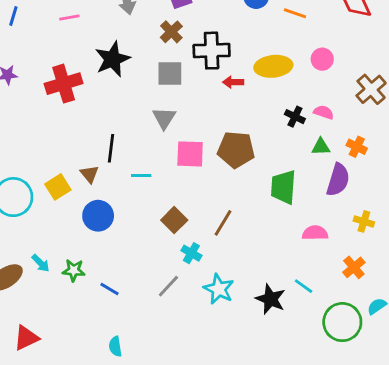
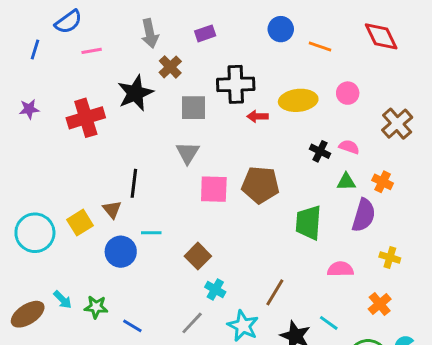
brown cross: (171, 32) -> (170, 67), moved
cyan line: (141, 176) -> (151, 233), moved
brown line: (223, 223) -> (275, 292), moved

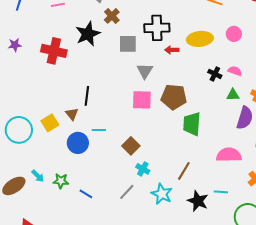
red cross: (86, 118) -> (54, 51), turned 30
gray triangle: (188, 153) -> (145, 71), moved
green trapezoid: (308, 223) -> (192, 124), moved
pink semicircle: (340, 269) -> (229, 155), size x1.4
cyan line: (329, 323) -> (221, 192), turned -32

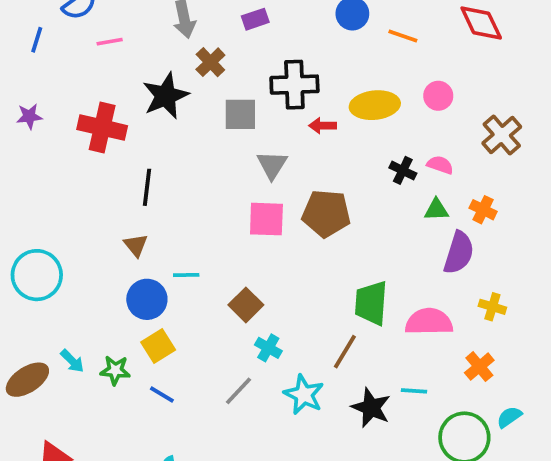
black line: (87, 96) -> (147, 187), moved
yellow square: (50, 123) -> (158, 346), moved
green trapezoid: (192, 124) -> (371, 303), moved

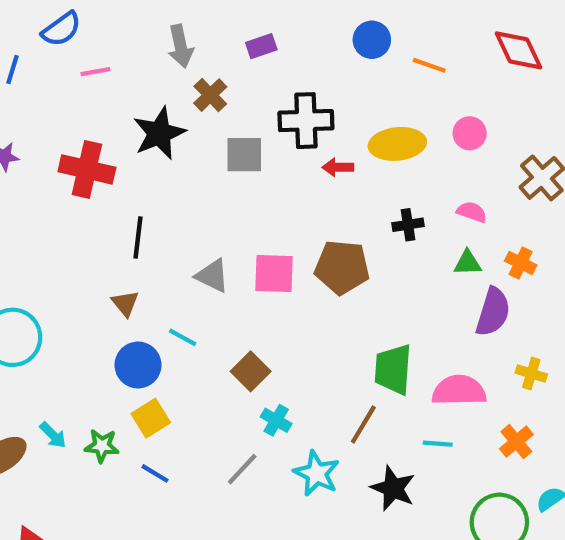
gray triangle: (272, 165) -> (212, 276), moved, turned -36
black cross: (403, 170) -> (408, 225), moved, turned -35
cyan line: (186, 275) -> (183, 337), turned 30
cyan line: (414, 391) -> (438, 444), moved

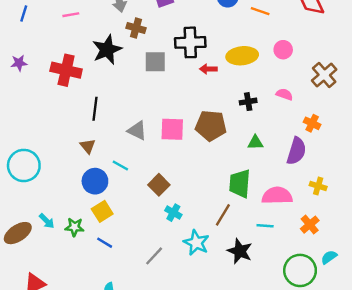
brown cross: (210, 95) -> (136, 28), turned -30
green triangle: (467, 263) -> (255, 143), moved
gray line: (242, 469) -> (154, 256), moved

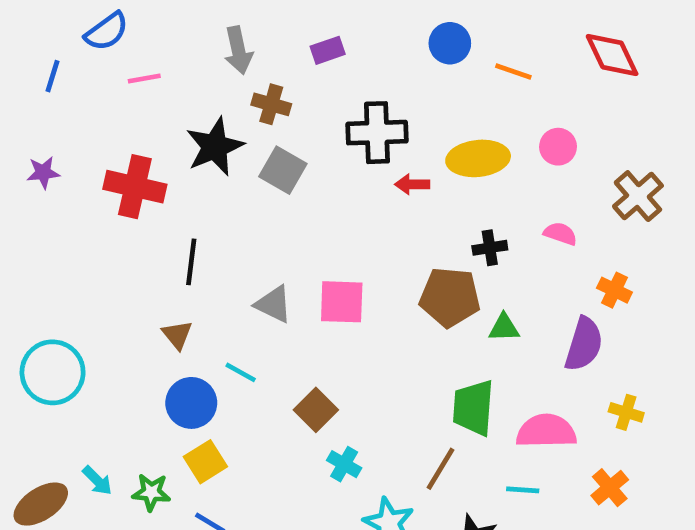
gray square: (155, 62) -> (283, 170), moved, turned 30
brown pentagon: (211, 126) -> (450, 297), moved

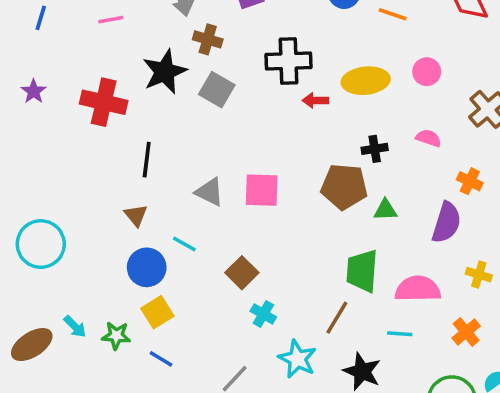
purple star: (43, 173) -> (34, 91), turned -30

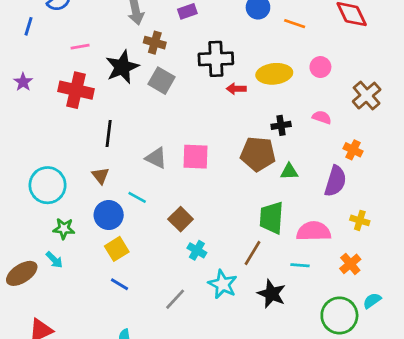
pink line: (111, 20) -> (80, 47), moved
cyan circle: (41, 244) -> (48, 185), moved
green star: (116, 336) -> (64, 229), moved

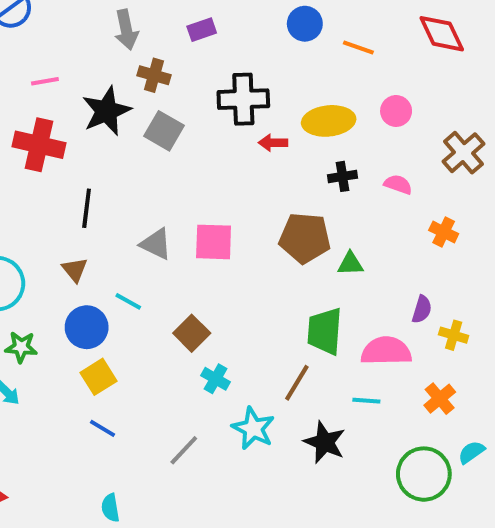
black cross: (281, 125) -> (342, 176), moved
purple semicircle: (335, 181) -> (422, 309), moved, size x0.6

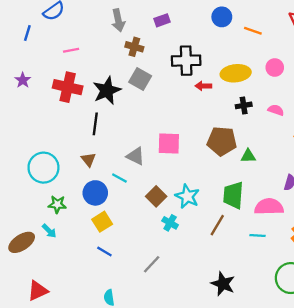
black star: (106, 111) -> (107, 91), moved
gray triangle: (156, 244) -> (136, 156), moved
cyan star: (253, 428) -> (187, 196), moved
black star: (325, 442) -> (223, 284), moved

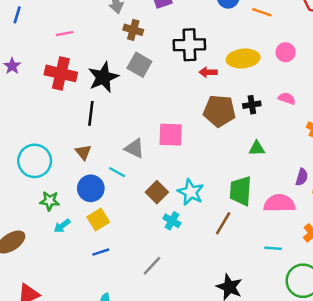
black cross: (244, 105) -> (252, 105), moved
brown pentagon: (222, 141) -> (219, 111), moved
cyan arrow: (49, 231) -> (62, 226), moved, turned 98
cyan line: (257, 235) -> (273, 248), moved
blue line: (104, 252) -> (101, 252), turned -49

